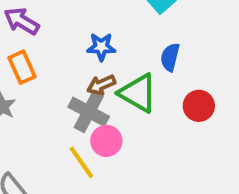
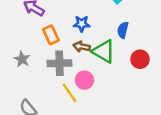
orange rectangle: (22, 67) -> (51, 35), moved
brown arrow: (101, 85) -> (82, 47), turned 35
gray cross: (89, 112) -> (60, 63), moved, turned -30

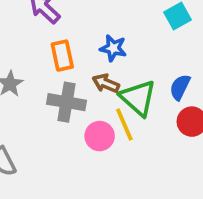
blue semicircle: (123, 30) -> (180, 87), moved
yellow line: (69, 93) -> (124, 125), moved

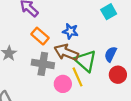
orange rectangle: (62, 56) -> (40, 36), turned -36
brown arrow: (106, 83) -> (66, 52), size x1.5

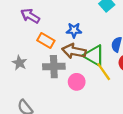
yellow line: (78, 77) -> (104, 72), moved

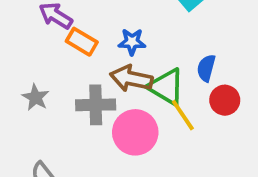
orange rectangle: (46, 40) -> (82, 42), moved
pink circle: (77, 82) -> (135, 132), size x1.5

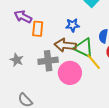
orange rectangle: (82, 42) -> (38, 29), turned 70
blue star: (132, 42) -> (73, 25), moved

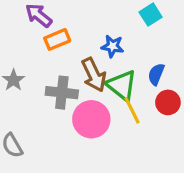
orange rectangle: (38, 29) -> (57, 39), turned 49
brown arrow: (65, 45) -> (94, 75), turned -135

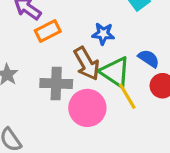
blue semicircle: (156, 74) -> (149, 58), turned 105

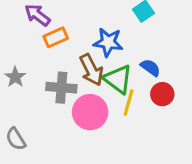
blue star: (103, 34) -> (108, 42), size x1.4
yellow line: (127, 96) -> (128, 102), turned 44

